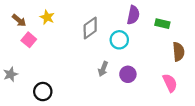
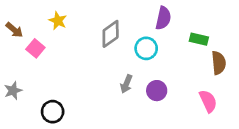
brown arrow: (19, 20) -> (14, 30), moved
green rectangle: (162, 24) -> (199, 39), moved

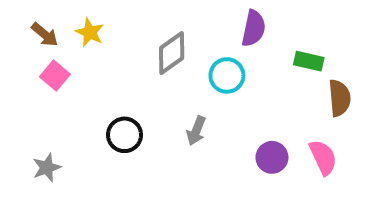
brown arrow: (14, 30) -> (45, 35), moved
gray star: (13, 91) -> (47, 168), moved
purple circle: (157, 91) -> (272, 157), moved
black circle: (53, 112) -> (125, 135), moved

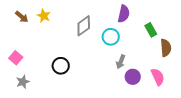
green rectangle: (309, 61) -> (151, 30), turned 48
pink square: (55, 75) -> (16, 58), moved
gray arrow: (196, 131) -> (121, 62), moved

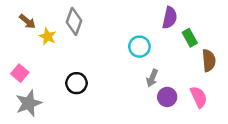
purple semicircle: (124, 14) -> (170, 18), moved
yellow star: (44, 16) -> (48, 37), moved
gray diamond: (84, 26) -> (74, 21), moved, turned -35
gray star: (23, 82) -> (29, 103), size x1.5

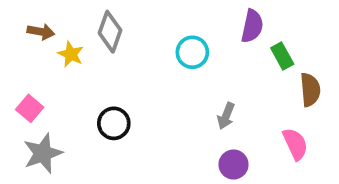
brown arrow: (27, 21) -> (41, 32), turned -30
cyan circle: (139, 47) -> (192, 52), moved
purple circle: (167, 97) -> (234, 165), moved

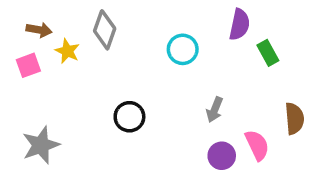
brown semicircle: (310, 90) -> (294, 119), moved
pink square: (30, 108) -> (28, 65), moved, turned 30
black circle: (114, 123) -> (129, 117), moved
pink semicircle: (295, 144) -> (257, 145), moved

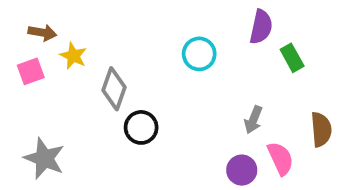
gray diamond: (105, 30) -> (114, 89), moved
gray arrow: (215, 110) -> (253, 120), moved
gray star: (41, 145) -> (44, 158), turned -30

